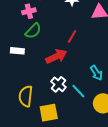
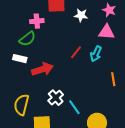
green semicircle: (33, 31) -> (27, 39), moved
red arrow: (56, 56) -> (42, 69), moved
cyan arrow: (96, 73) -> (96, 54), moved, turned 49

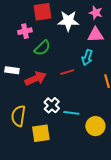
white star: (81, 15) -> (68, 21), size x1.5
green semicircle: (27, 39) -> (42, 48), moved
red line: (76, 52) -> (67, 72), moved, turned 40
cyan line: (74, 107) -> (71, 113), turned -42

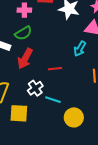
green semicircle: (42, 48) -> (23, 33), moved
red line: (67, 72) -> (55, 69), moved
red arrow: (36, 79) -> (25, 59), turned 130

